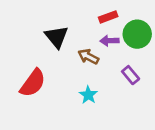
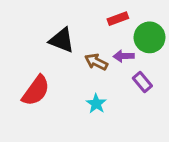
black triangle: (57, 37) -> (62, 40), turned -30
purple arrow: (109, 41) -> (124, 56), moved

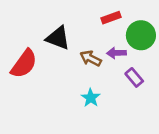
red semicircle: (36, 91) -> (24, 64), moved

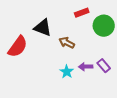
purple arrow: (116, 53) -> (86, 67), moved
purple rectangle: (134, 77) -> (104, 66), moved

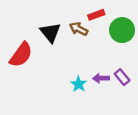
black triangle: (43, 28) -> (50, 32), turned 30
brown arrow: (67, 43) -> (79, 29), moved

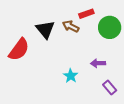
purple rectangle: (122, 77) -> (110, 87), moved
purple arrow: (101, 78) -> (98, 63), moved

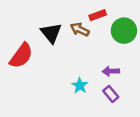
purple rectangle: (110, 87) -> (111, 94), moved

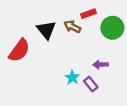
purple rectangle: (111, 94) -> (91, 84), moved

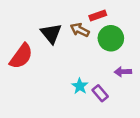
green circle: (112, 28) -> (111, 38), moved
purple arrow: (100, 65) -> (123, 72), moved

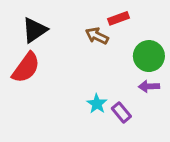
black triangle: (51, 33) -> (35, 30), moved, turned 35
green circle: (111, 38) -> (149, 56), moved

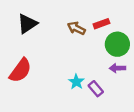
red rectangle: (119, 18) -> (101, 24), moved
red semicircle: (26, 68) -> (20, 70), moved

